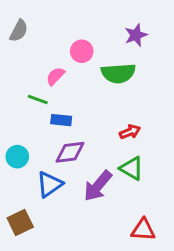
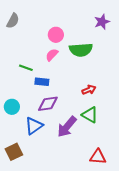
purple star: (136, 35) -> (102, 22), moved
pink semicircle: (55, 76) -> (52, 55), moved

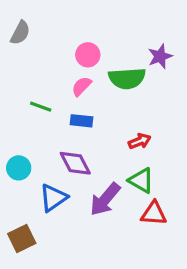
purple star: (102, 22) -> (160, 56), moved
blue rectangle: (42, 82) -> (82, 121), moved
purple diamond: (48, 104) -> (75, 163), turned 70
red triangle: (98, 157) -> (154, 213), moved

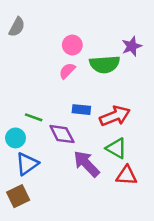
green line: (41, 107) -> (34, 117), moved
blue rectangle: (82, 121) -> (81, 110), moved
red arrow: (140, 141) -> (115, 116), size x1.6
blue triangle: (53, 198) -> (27, 164), moved
purple arrow: (105, 199) -> (87, 164), turned 96

